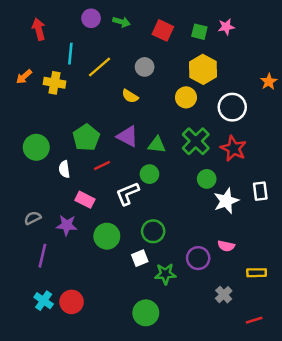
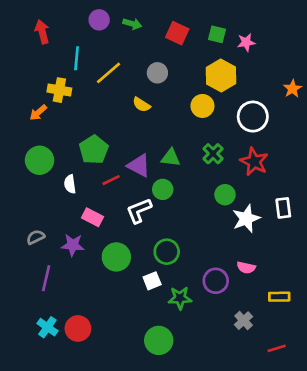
pink star: (226, 27) -> (246, 42), moved
orange arrow: (24, 77) -> (38, 113), moved
purple triangle: (128, 136) -> (139, 166), moved
green cross: (196, 141) -> (213, 154), size x0.7

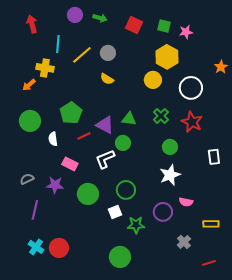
gray circle: (157, 73) -> (108, 53), moved
white star: (246, 219) -> (170, 175), moved

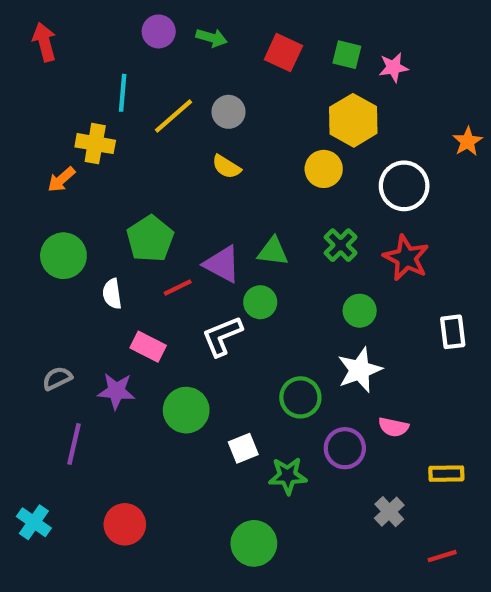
red arrow: (32, 24) -> (44, 42), moved
green circle: (126, 190) -> (300, 397), moved
cyan cross: (36, 247) -> (34, 522), moved

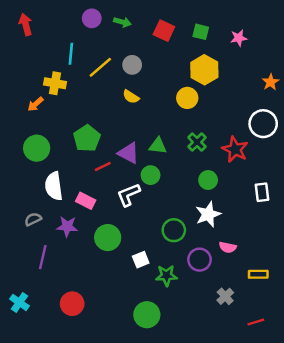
pink star: (393, 67) -> (239, 38), moved
white circle: (404, 186) -> (263, 124), moved
white semicircle: (112, 294) -> (54, 186), moved, size x1.6

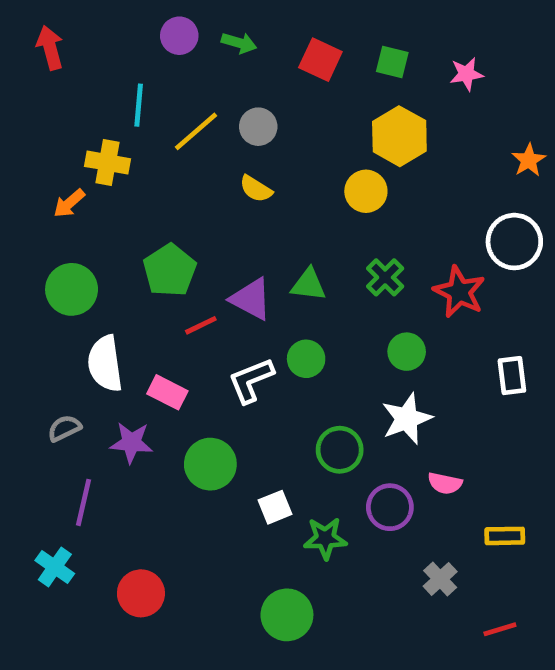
green circle: (151, 175) -> (306, 359), moved
cyan cross: (19, 302) -> (55, 567), moved

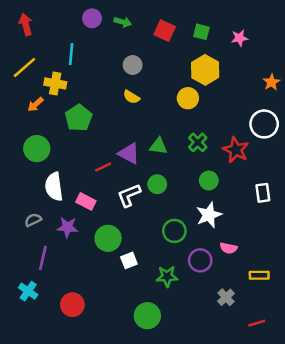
yellow line: (196, 131) -> (24, 67), moved
green pentagon: (170, 270) -> (79, 118), moved
white square: (275, 507) -> (129, 260), moved

